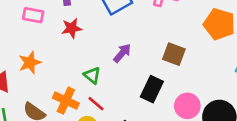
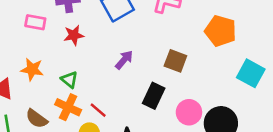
orange star: (30, 63) -> (32, 69), turned 30
green triangle: (92, 75) -> (69, 80), moved

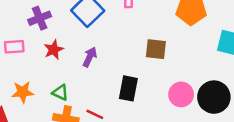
purple arrow: (124, 60) -> (90, 57), moved
black rectangle: (154, 96) -> (128, 88), moved

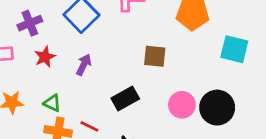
black rectangle: (128, 88) -> (125, 98), turned 50

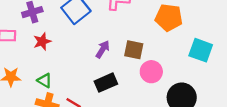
purple arrow: (84, 65) -> (103, 49), moved
pink circle: (182, 105) -> (151, 72), moved

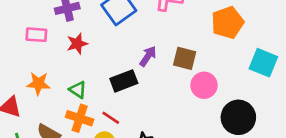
orange pentagon: (169, 18) -> (228, 23), turned -30
black rectangle: (106, 83) -> (124, 81), moved

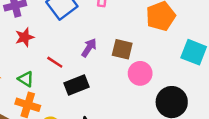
black rectangle: (124, 81) -> (76, 85), moved
red line: (111, 118) -> (55, 62), moved

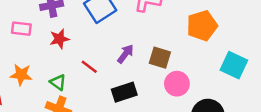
black rectangle: (76, 85) -> (124, 92), moved

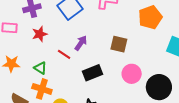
purple arrow: (125, 54) -> (81, 43), moved
pink circle: (177, 84) -> (132, 74), moved

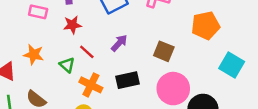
red line: (64, 54) -> (87, 52), moved
pink circle: (132, 74) -> (173, 89), size x1.4
orange cross: (42, 89) -> (91, 85), moved

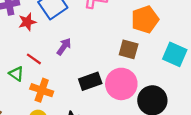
red star: (72, 25) -> (27, 22), moved
brown square: (164, 51) -> (129, 49), moved
black rectangle: (128, 80) -> (90, 81), moved

